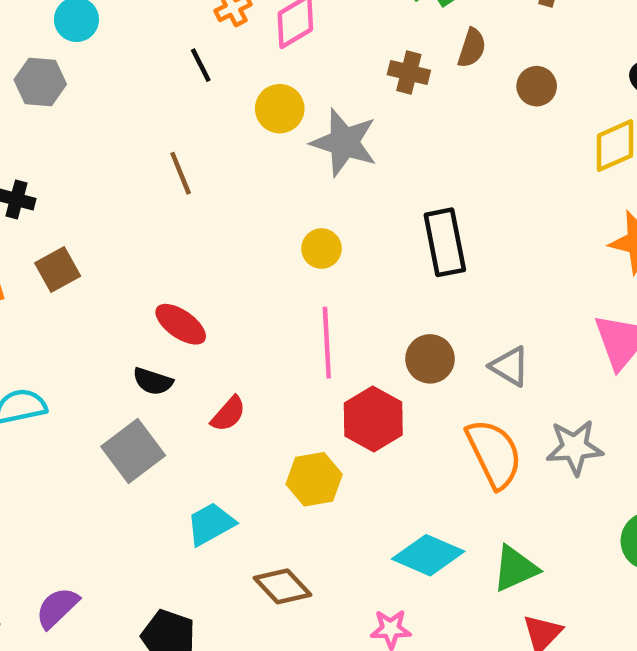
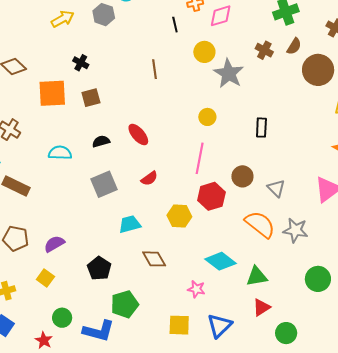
brown circle: (537, 86) -> (318, 70), size x1.8
black rectangle: (445, 242) -> (261, 128), size x0.7
black semicircle: (153, 381) -> (101, 141), moved, turned 132
orange semicircle: (494, 454) -> (260, 224), turned -40

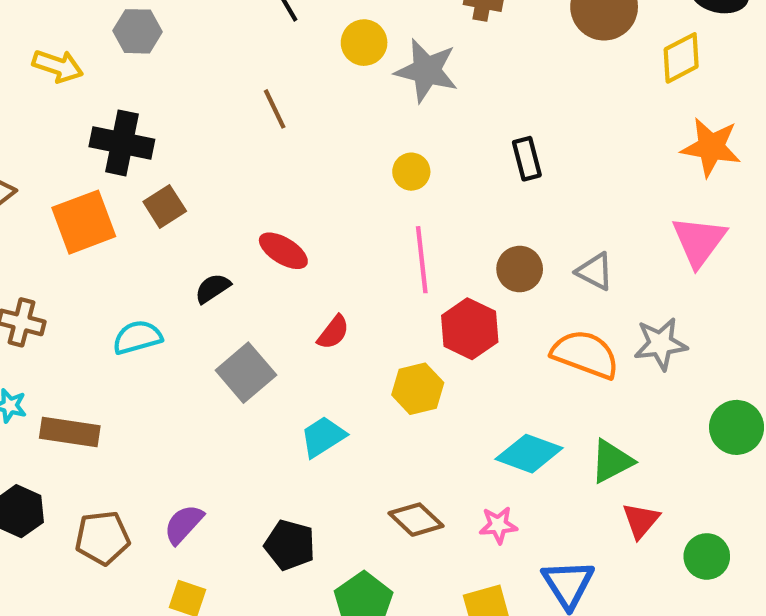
yellow arrow: (63, 19) -> (58, 66), turned 65
black cross: (81, 63) -> (122, 143), size x1.8
brown diamond: (154, 259) -> (416, 520), moved

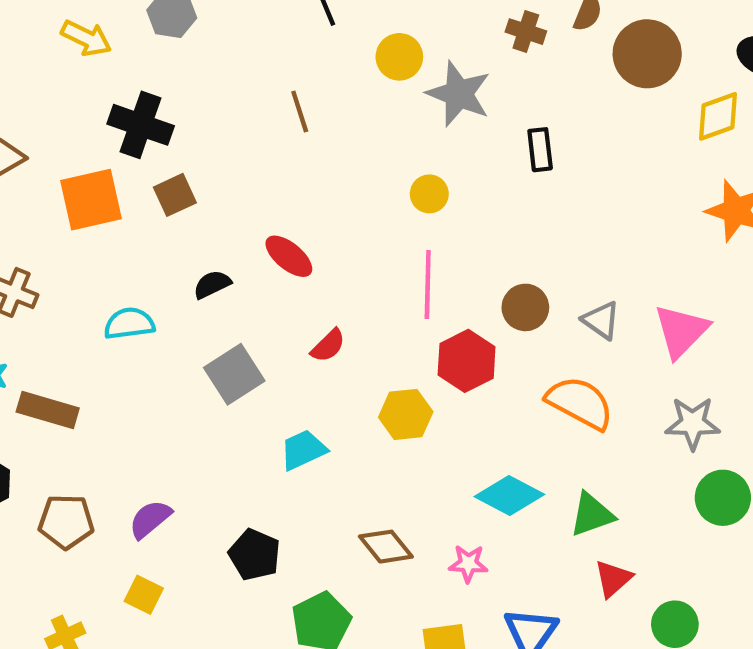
black rectangle: (527, 159) -> (540, 150), moved
pink triangle: (699, 241) -> (681, 331), moved
gray star: (661, 344) -> (693, 423), moved

